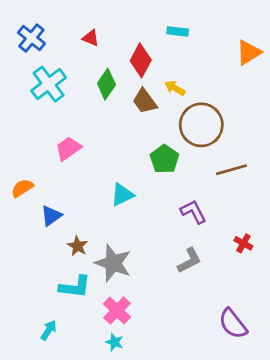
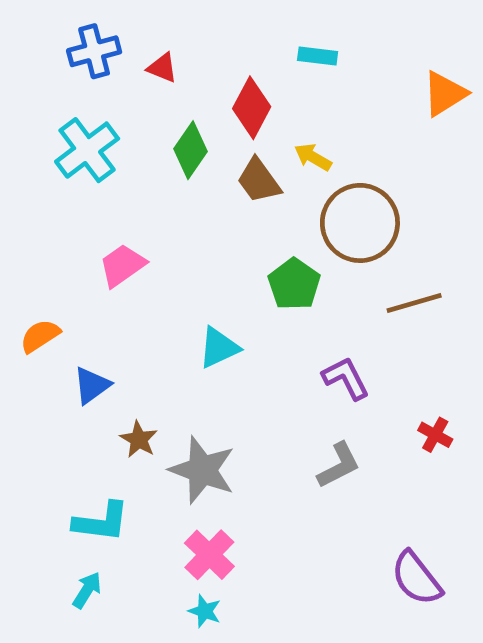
blue cross: (31, 38) -> (94, 51), moved, turned 36
cyan L-shape: (75, 287) -> (101, 522), moved

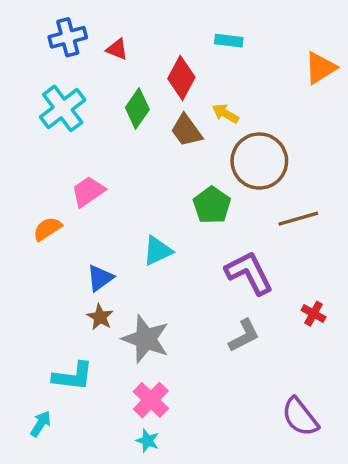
orange semicircle: (40, 336) -> (47, 229), moved
purple L-shape: (346, 378) -> (249, 273), size x1.4
blue triangle: (92, 385) -> (100, 278), moved
cyan arrow: (87, 590) -> (41, 424), moved

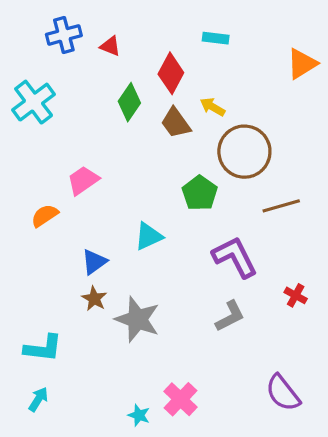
cyan cross: (63, 108) -> (34, 102), moved
cyan L-shape: (73, 376) -> (43, 348), moved
pink cross: (151, 400) -> (181, 399), moved

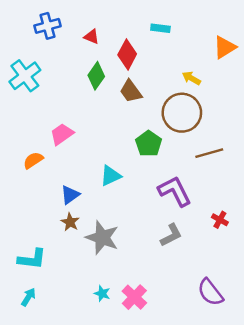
red triangle: (110, 46) -> (91, 37), moved
yellow arrow: (212, 107) -> (191, 78), moved
cyan star: (139, 415) -> (102, 293), moved

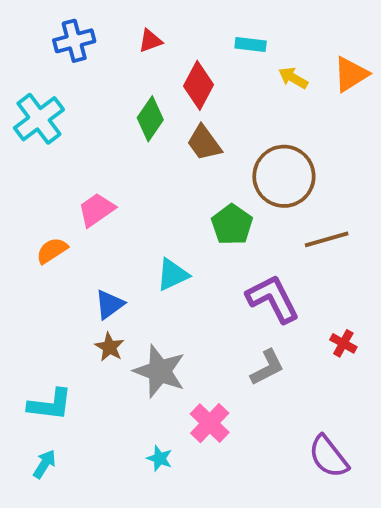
red triangle: (91, 37) -> (150, 41), moved, turned -42
yellow arrow: (191, 78) -> (293, 78), moved
pink cross: (134, 297) -> (210, 423), moved

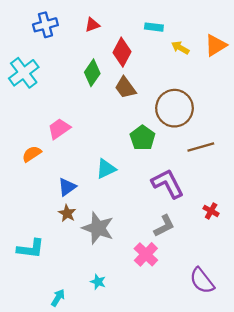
pink cross: (210, 423) -> (146, 254), moved
cyan arrow: (44, 464) -> (58, 298), moved

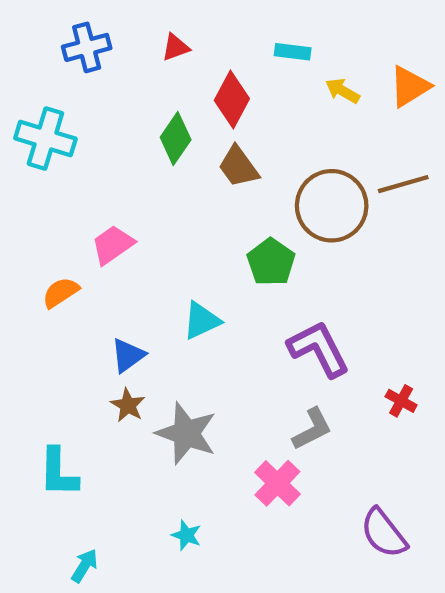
cyan cross: (24, 73) -> (45, 139), turned -36
brown line: (201, 147) -> (403, 184), moved
cyan L-shape: (31, 249) -> (58, 472), turned 84
cyan arrow: (58, 298) -> (84, 566), moved

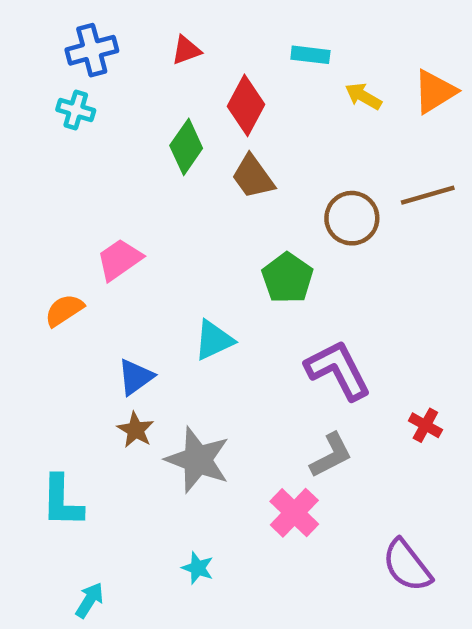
cyan cross: (45, 139) -> (76, 110), moved, size x0.6
brown circle: (332, 206) -> (352, 218), size x0.7

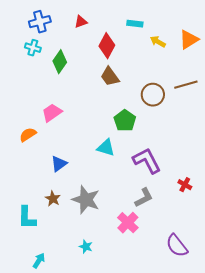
green diamond: (186, 147) -> (60, 62), moved
cyan triangle: (214, 340) -> (106, 148), moved, turned 42
brown star: (136, 430) -> (53, 199), moved

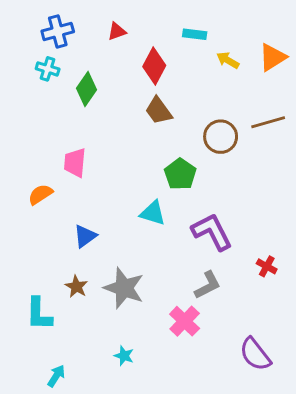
pink trapezoid: (52, 113) -> (75, 163), turned -50

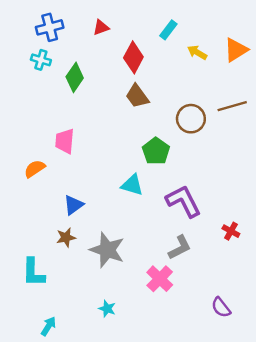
cyan rectangle: (195, 34) -> (168, 30), turned -60
brown star: (76, 287) -> (66, 237), moved, turned 30
purple semicircle: (255, 354) -> (221, 307), size x0.7

